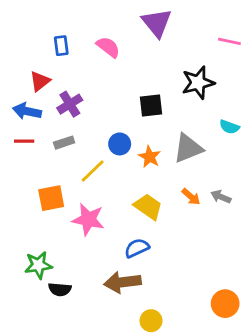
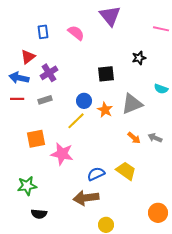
black star: (198, 83) -> (139, 58), size x0.6
yellow line: (93, 171) -> (76, 121), moved
yellow trapezoid: (148, 207) -> (126, 171), moved
black semicircle: (60, 289) -> (39, 214), moved

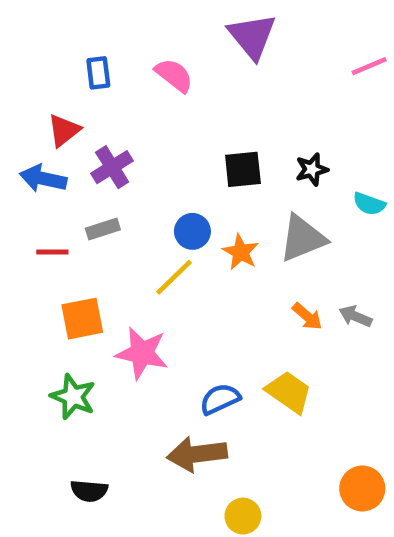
pink line: (161, 29) -> (369, 66), turned -35
black star: (139, 58) -> (312, 169), moved
red line: (17, 99) -> (52, 252), moved
green star: (27, 186) -> (73, 397), moved, turned 30

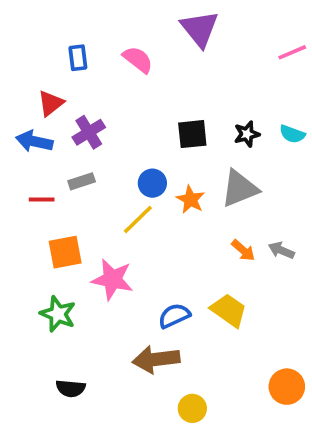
cyan semicircle: (369, 204) -> (292, 134), moved

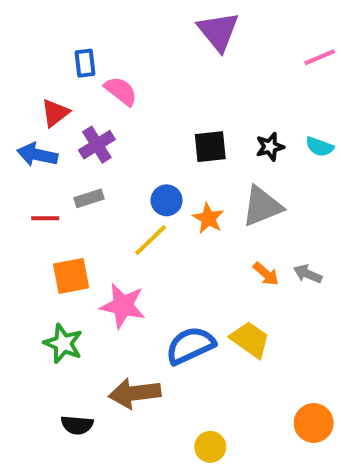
pink semicircle: (138, 60) -> (121, 91), moved
blue semicircle: (174, 316) -> (190, 345), size x1.4
brown arrow: (156, 359) -> (135, 393), moved

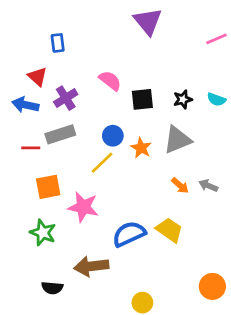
pink semicircle: (121, 91) -> (110, 81), moved
red triangle: (55, 113) -> (37, 77), turned -40
gray rectangle: (89, 198) -> (60, 134), size x1.5

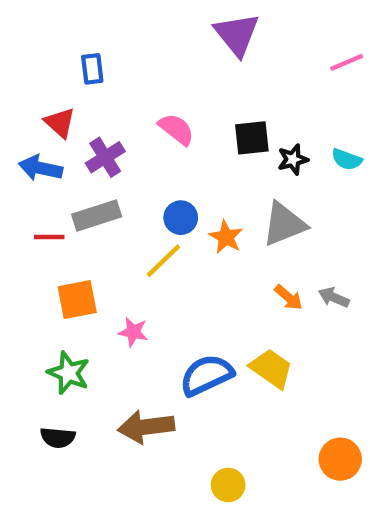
black square: (142, 99) -> (252, 138), moved
pink star: (83, 207) -> (133, 332), size x0.6
black semicircle: (52, 288) -> (58, 438), moved

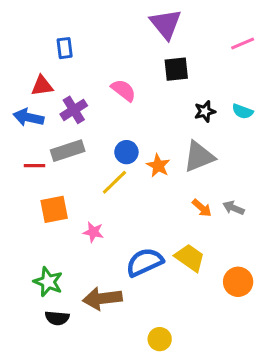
red triangle: (60, 123) -> (42, 86), turned -50
black square: (252, 138) -> (176, 69), moved
green star: (69, 373) -> (48, 282), moved
black semicircle: (58, 438) -> (57, 318), moved
orange circle: (340, 459) -> (238, 282), moved

